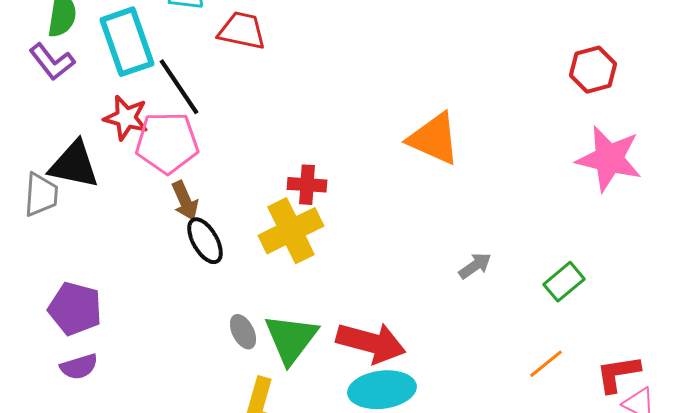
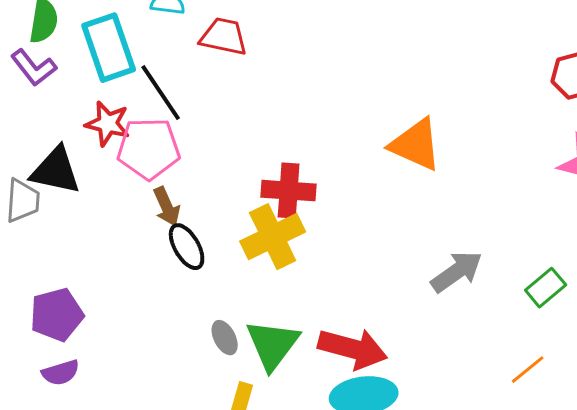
red cross: (307, 185) -> (289, 191), size x1.4
gray arrow: (475, 266) -> (457, 272), size x1.6
purple pentagon: (75, 309) -> (57, 315), turned -30

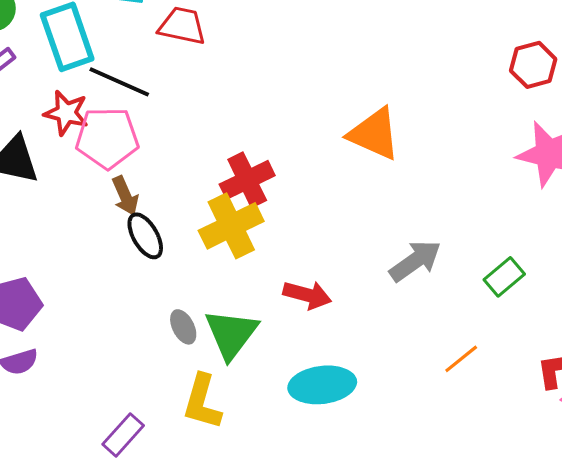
black line: (161, 93) -> (119, 82), turned -32
red cross: (289, 191) -> (247, 180), turned -30
red arrow: (353, 349) -> (307, 295), moved, size x0.7
orange line: (528, 370) -> (461, 359), moved

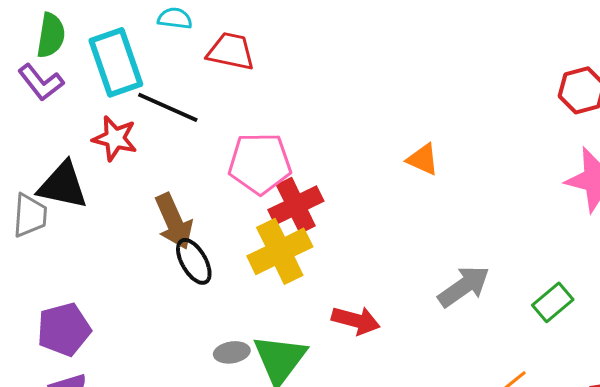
orange triangle: (374, 134) -> (423, 159), size x0.6
pink pentagon: (107, 138) -> (260, 163), moved
brown arrow: (125, 196) -> (174, 221), size x1.4
gray ellipse: (183, 327) -> (232, 352), turned -72

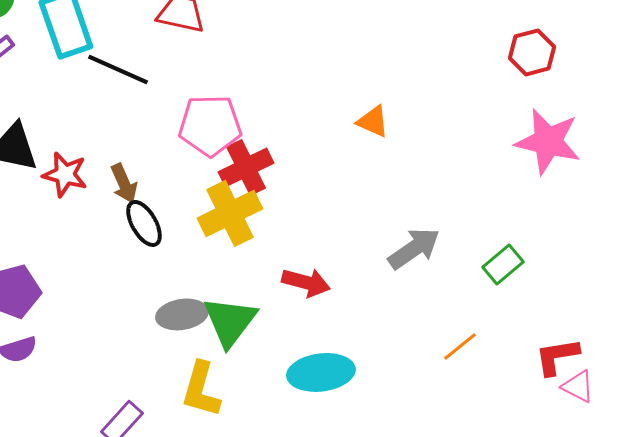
red star: (115, 138) -> (65, 174), moved
brown arrow: (174, 221) -> (124, 183), size x0.7
gray ellipse: (232, 352) -> (182, 314), size x1.4

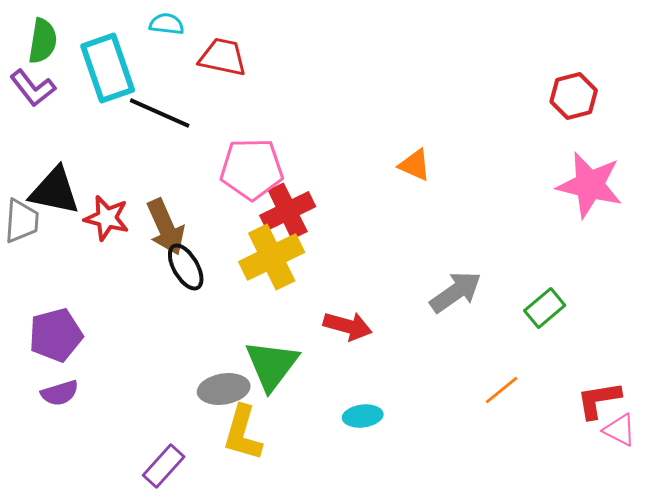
brown arrow: (124, 183) -> (166, 227), size x1.4
gray ellipse: (182, 314) -> (224, 389), moved
cyan ellipse: (321, 372) -> (363, 416), size x0.6

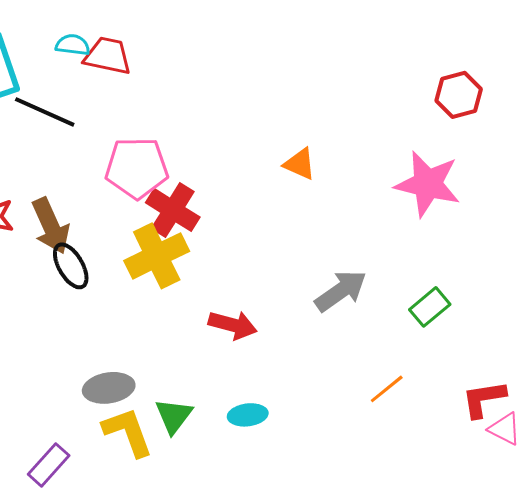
cyan semicircle: (167, 24) -> (73, 45), moved
pink star: (590, 185) -> (428, 184), moved
red cross: (288, 211) -> (173, 210), turned -32
green triangle: (272, 365) -> (174, 416), moved, size x0.7
yellow L-shape: (243, 433) -> (128, 432), turned 144

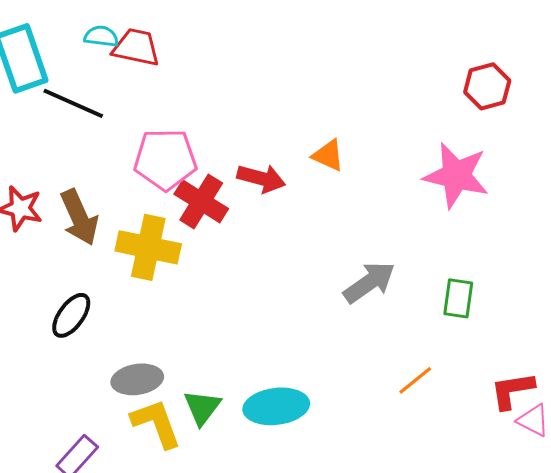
yellow cross: (157, 256) -> (148, 247), moved, turned 38
black ellipse: (71, 266) -> (71, 315), moved, turned 66
green rectangle: (430, 307) -> (458, 298), turned -42
red arrow: (233, 325) -> (261, 178), moved
cyan ellipse: (248, 415) -> (276, 406), size x1.6

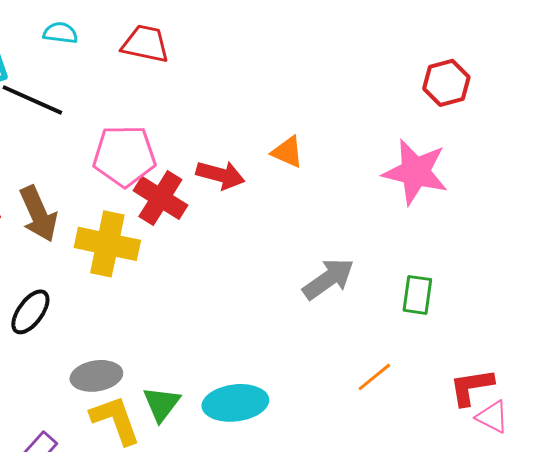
red trapezoid: (136, 47) -> (145, 44), moved

